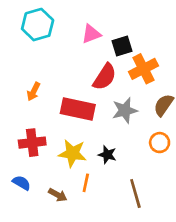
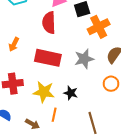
red semicircle: (105, 77) -> (49, 23), moved, turned 145

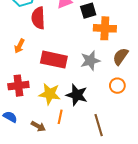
red semicircle: (49, 23) -> (38, 18), moved
orange cross: (99, 27) -> (105, 28), turned 30
black star: (71, 93) -> (77, 95), size x1.5

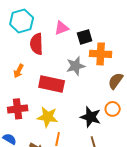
gray star: (90, 61) -> (76, 66), moved
black star: (77, 95) -> (91, 117), moved

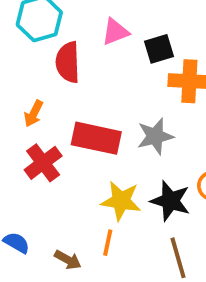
gray star: (76, 66) -> (155, 136), moved
red cross: (18, 109) -> (43, 163), moved, turned -30
yellow star: (48, 117) -> (121, 201), moved

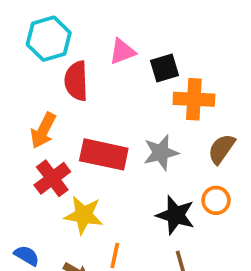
orange arrow: (34, 113) -> (43, 131), size x1.4
yellow star: (121, 201) -> (84, 215), moved

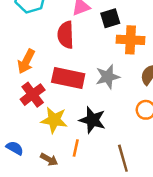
red semicircle: (76, 81) -> (66, 35), moved
black star: (176, 215) -> (92, 120), moved

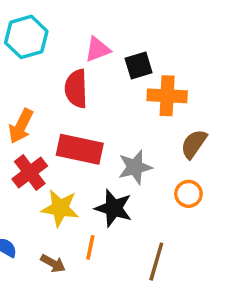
gray star: (108, 77) -> (135, 167), moved
brown line: (123, 158) -> (156, 262), turned 32

